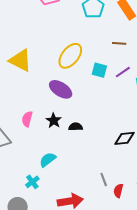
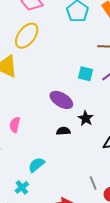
yellow ellipse: (70, 56) -> (27, 36), moved
purple ellipse: (61, 89) -> (61, 100), moved
black star: (54, 121) -> (86, 118), moved

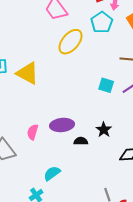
yellow ellipse: (27, 36) -> (71, 42), moved
purple ellipse: (61, 100) -> (62, 125), moved, turned -40

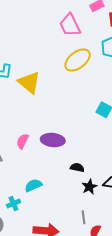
black star: (104, 130) -> (89, 187), moved
black semicircle: (81, 141) -> (77, 167), moved

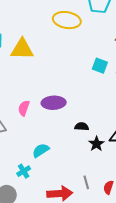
yellow ellipse: (78, 60) -> (67, 20), turned 56
yellow triangle: (29, 82) -> (22, 49), turned -30
gray line: (83, 217) -> (86, 182), moved

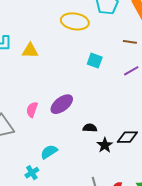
yellow triangle: (22, 49) -> (30, 51), size x0.7
cyan square: (100, 66) -> (95, 61), moved
purple ellipse: (54, 103) -> (62, 104), turned -35

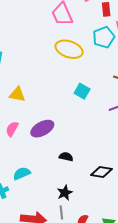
yellow triangle: (30, 51) -> (17, 94), moved
black star: (105, 145) -> (65, 193), moved

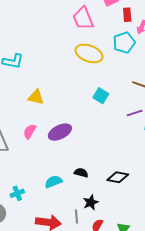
black semicircle: (66, 157) -> (81, 173), moved
cyan semicircle: (22, 173) -> (53, 182), moved
black star: (65, 193) -> (91, 202), moved

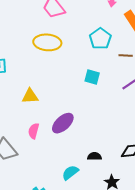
cyan pentagon: (124, 43) -> (100, 39), moved
yellow ellipse: (89, 53) -> (47, 42), moved

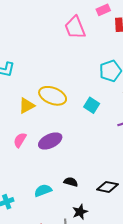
yellow ellipse: (47, 42) -> (53, 96), moved
yellow triangle: (30, 96) -> (27, 106), turned -42

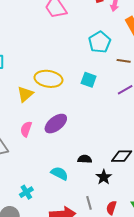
cyan semicircle: (43, 190) -> (59, 173), turned 60
black star: (80, 212) -> (104, 177), moved

